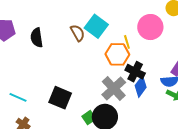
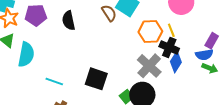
yellow line: (127, 42) -> (171, 30), moved

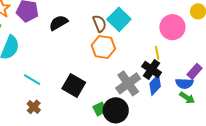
black semicircle: (69, 21) -> (58, 23), turned 60
orange hexagon: (150, 32) -> (103, 47), moved

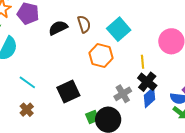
brown semicircle: (100, 24) -> (84, 24), moved
yellow line: (157, 53) -> (143, 62), moved
gray cross: (128, 83) -> (123, 94), size x0.7
black square: (74, 85) -> (68, 91), turned 30

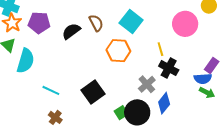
blue diamond: (150, 97) -> (164, 103), moved

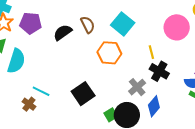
brown cross: (55, 117) -> (29, 104), moved

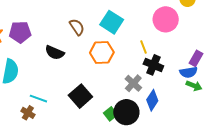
black semicircle: (63, 32) -> (55, 53), moved, turned -114

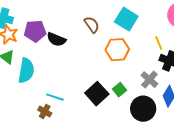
black semicircle: (55, 53) -> (56, 39), moved
green square: (111, 114) -> (119, 90), moved

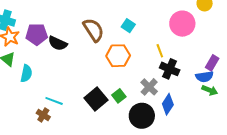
cyan square: (126, 19) -> (128, 26), size x0.6
brown semicircle: (92, 25) -> (94, 30), size x1.4
cyan semicircle: (26, 71) -> (26, 73), size x0.7

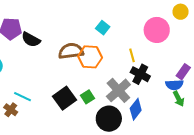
brown semicircle: (94, 30) -> (71, 51), moved, turned -70
gray cross: (149, 87) -> (118, 90), size x1.4
green arrow: (210, 90) -> (179, 99), turned 35

